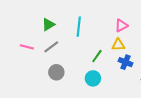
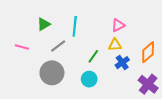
gray line: (51, 47) -> (58, 46), moved
blue cross: (125, 62) -> (122, 63), turned 32
gray circle: (56, 72) -> (52, 73), size x1.5

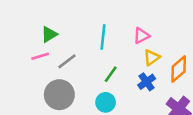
cyan line: (75, 26) -> (103, 37), moved
yellow triangle: (115, 45) -> (152, 57), moved, turned -32
pink line: (22, 47) -> (40, 56), moved, turned -32

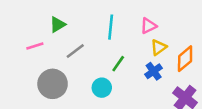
pink line: (40, 56) -> (35, 46), moved
gray circle: (59, 95) -> (53, 84), moved
cyan circle: (106, 102) -> (102, 88), moved

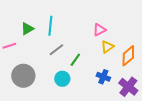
cyan line: (111, 27) -> (50, 26), moved
gray line: (75, 51) -> (56, 50), moved
blue cross: (154, 71) -> (103, 77), moved, turned -32

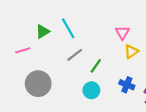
cyan line: (50, 26) -> (68, 28), turned -36
pink triangle: (99, 30) -> (122, 33), turned -32
cyan circle: (62, 79) -> (91, 90), moved

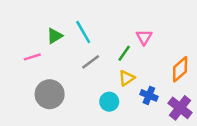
yellow triangle: (131, 51) -> (127, 78), moved
green line: (96, 66) -> (124, 53), moved

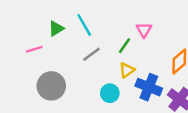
blue cross: (149, 95) -> (149, 87), size x1.5

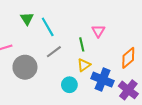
green triangle: (56, 29) -> (27, 19), moved, turned -32
green line: (124, 46) -> (82, 44), turned -48
gray circle: (51, 86) -> (25, 67), moved

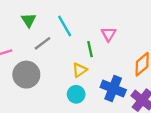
cyan line: (48, 27) -> (65, 26), moved
gray line: (54, 52) -> (43, 43), moved
yellow triangle: (84, 65) -> (80, 70), moved

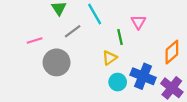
cyan circle: (76, 94) -> (118, 82), moved

